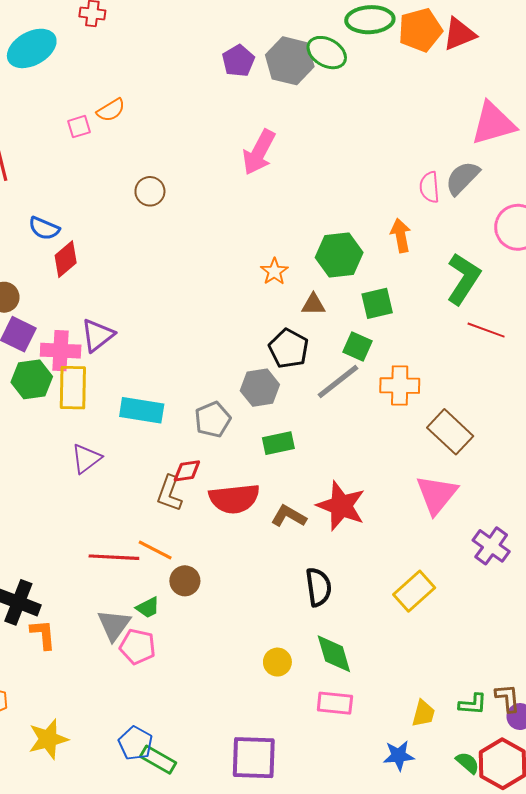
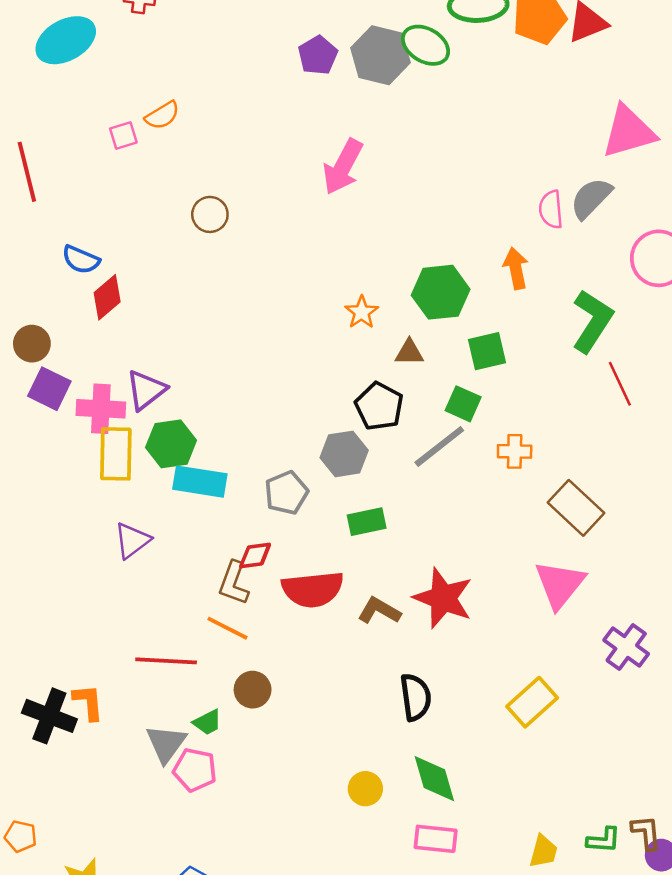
red line: (486, 330) -> (620, 384), turned 45
green hexagon: (32, 379) -> (171, 444), moved
orange cross: (400, 386) -> (515, 451), size x0.7
orange line: (155, 550) -> (227, 628), moved
orange L-shape: (43, 634) -> (88, 702), moved

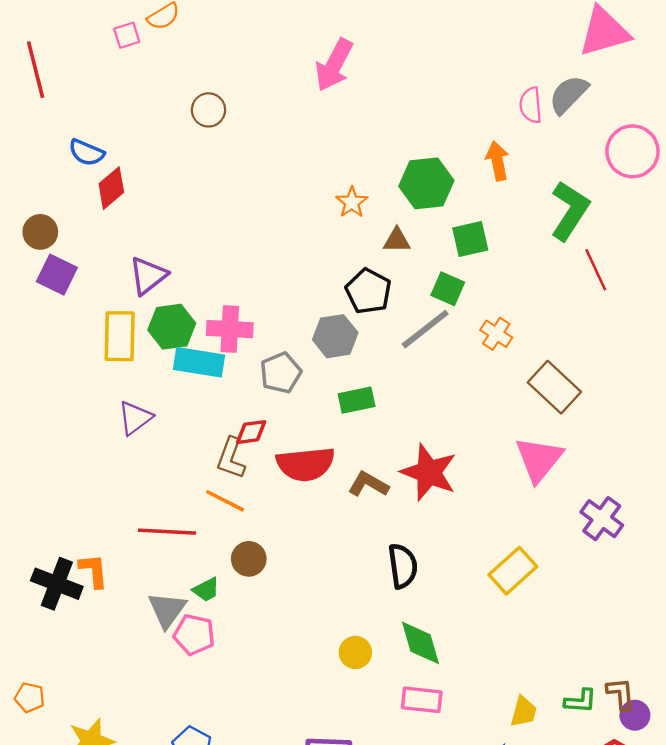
pink cross: (101, 409) -> (230, 329), moved
orange cross: (515, 451) -> (496, 334), turned 32

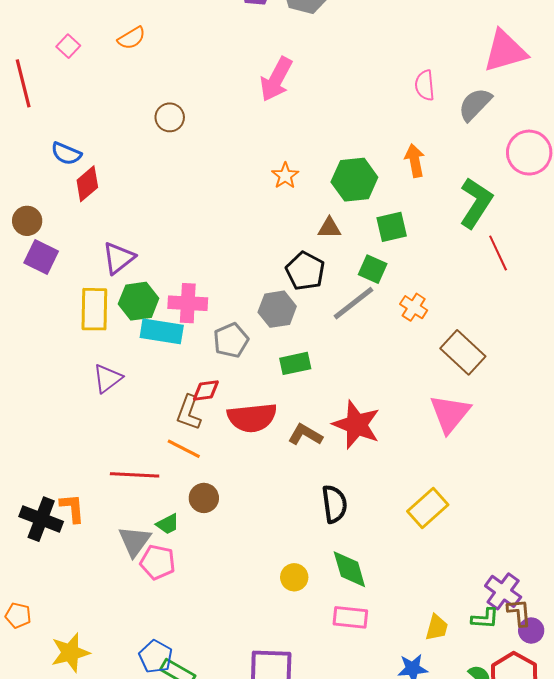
pink square: (127, 35) -> (68, 46), moved, turned -30
pink semicircle: (531, 105) -> (425, 85), moved
orange star: (352, 202) -> (285, 176), moved
purple cross: (602, 519) -> (503, 591), moved

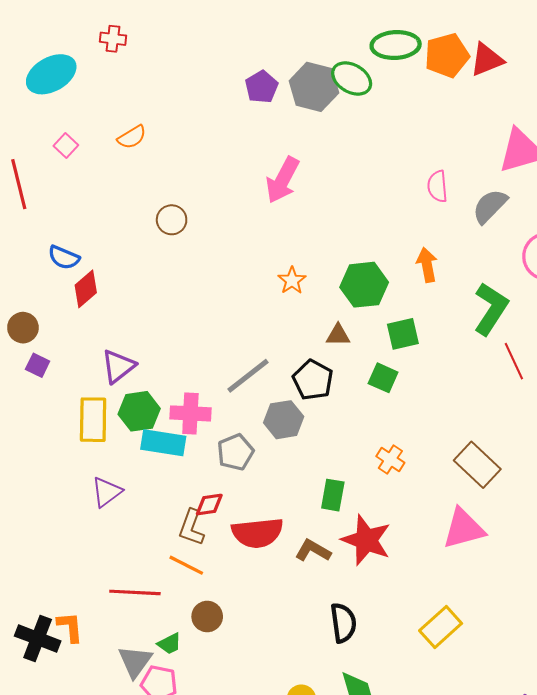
purple square: (41, 257) -> (38, 365), size x0.7
gray line: (353, 303) -> (248, 376), moved
orange cross: (414, 307) -> (390, 459), moved
green rectangle: (295, 363) -> (333, 495), moved, turned -68
pink triangle: (450, 414) -> (464, 529), turned 36

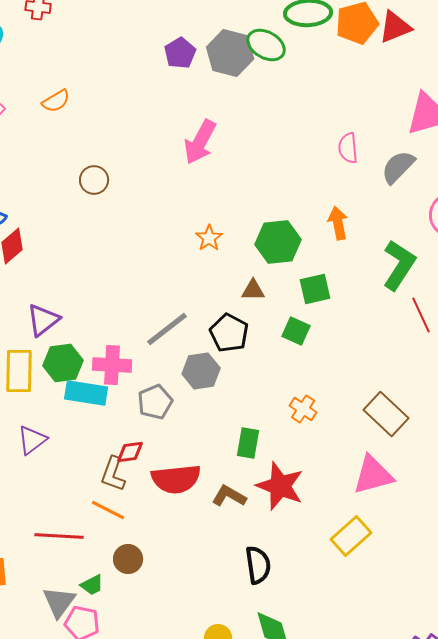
yellow rectangle: (441, 627) -> (351, 536), moved

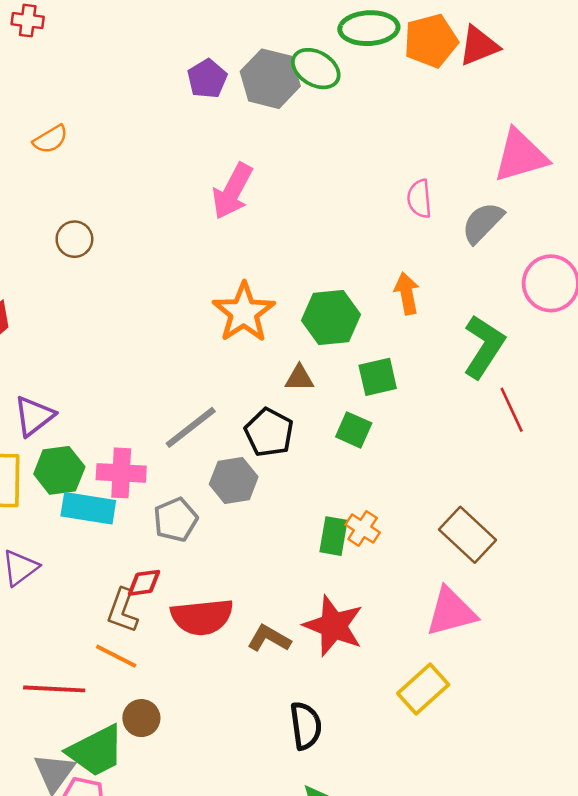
brown circle: (94, 180) -> (74, 239), moved
orange star: (209, 238) -> (244, 312), size x1.8
green rectangle: (248, 443) -> (333, 536), moved
green trapezoid: (92, 585) -> (96, 751), size x2.0

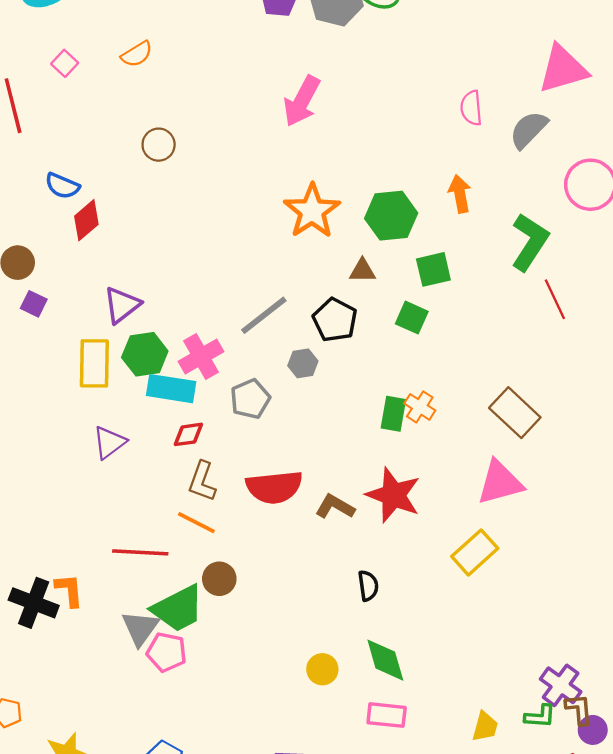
pink cross: (121, 473) -> (201, 357), turned -33
gray hexagon: (234, 480) -> (303, 363), size x0.7
red diamond: (144, 583) -> (188, 434), moved
black semicircle: (306, 726) -> (368, 586), size x0.7

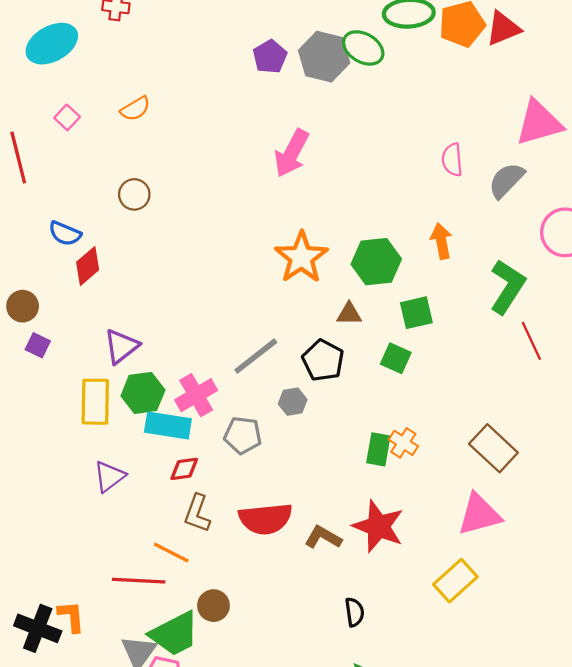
brown circle: (159, 145) -> (134, 194), moved
gray pentagon: (250, 399) -> (243, 435), turned 30
orange line: (196, 523) -> (171, 552), moved

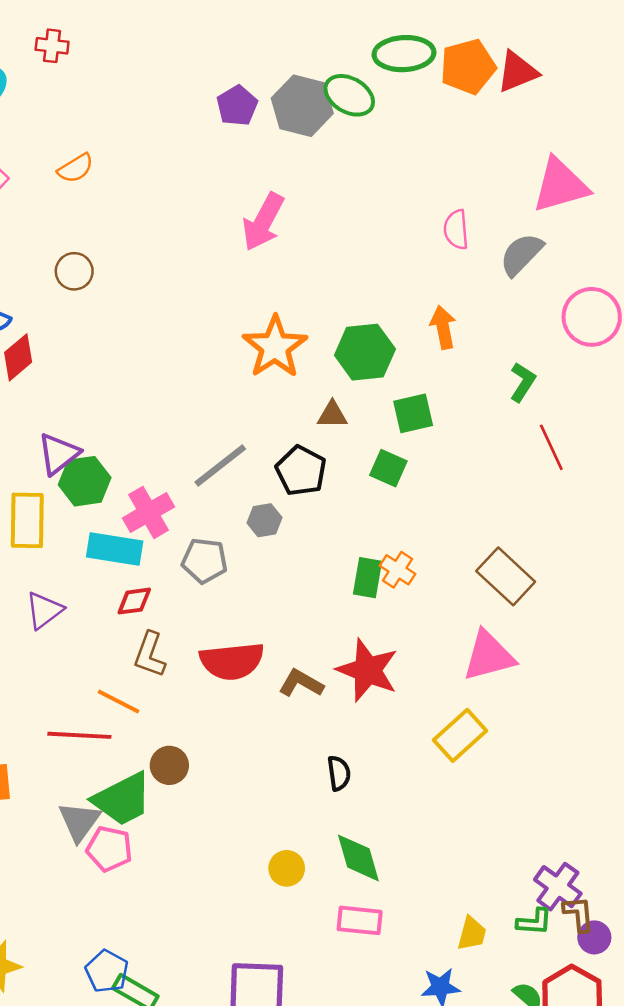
green L-shape: (507, 287) -> (523, 382), size x0.6
green hexagon: (143, 393) -> (85, 481), moved

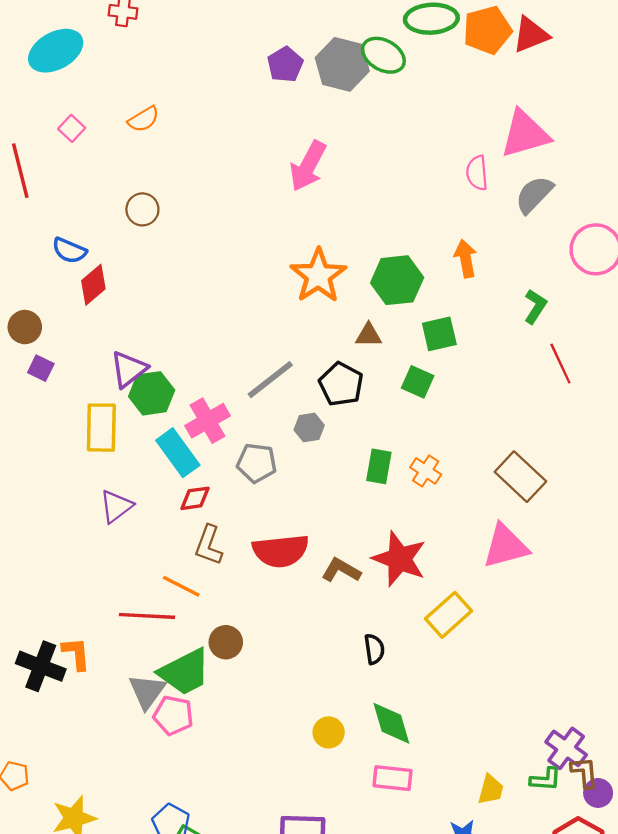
pink triangle: (560, 185) -> (525, 134), moved
cyan rectangle: (115, 549) -> (178, 453), turned 45
green rectangle: (367, 578) -> (379, 466), moved
yellow rectangle: (460, 735) -> (448, 615), moved

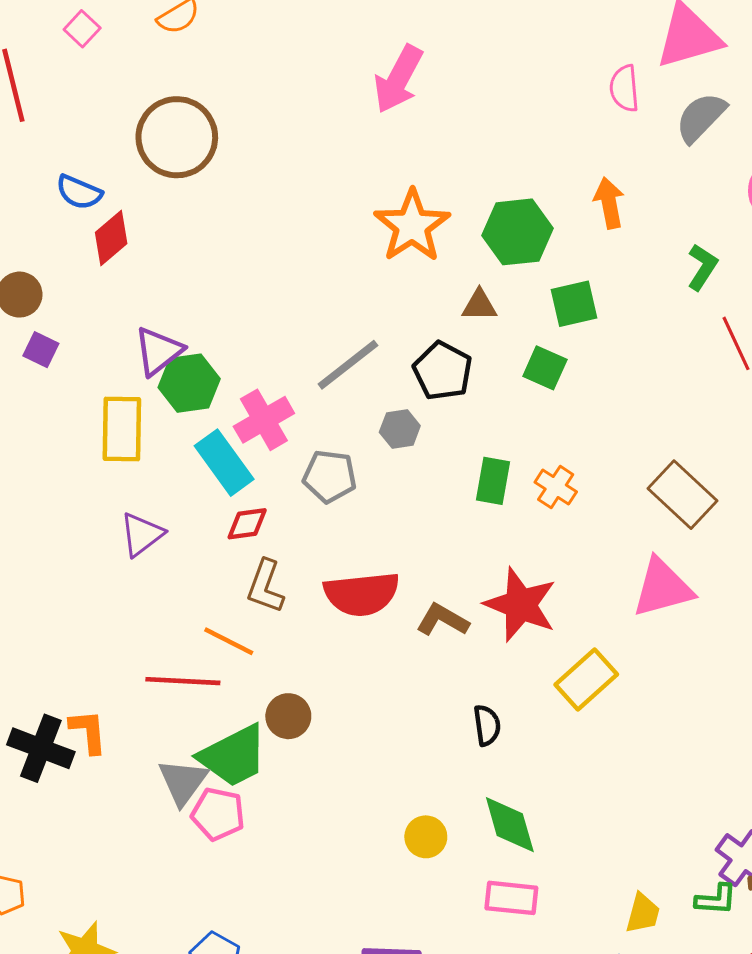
brown circle: (142, 209) -> (177, 137), size x1.8

